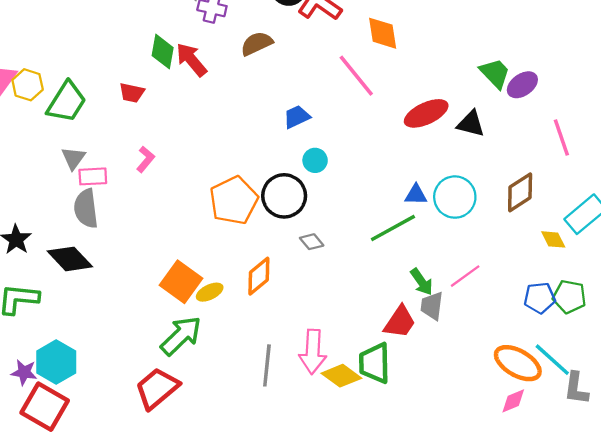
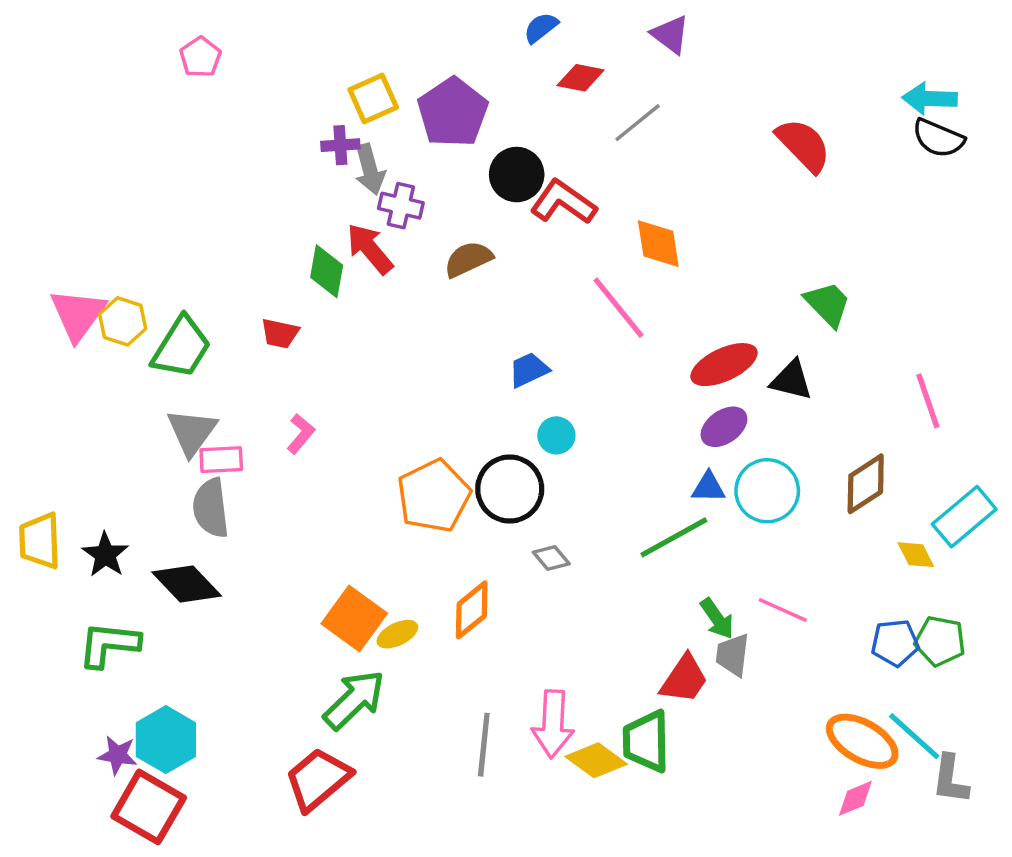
red arrow: (191, 60) -> (370, 249), moved
purple ellipse: (522, 85) -> (724, 427), moved
gray triangle: (73, 158) -> (192, 432), size x1.4
pink line: (465, 276) -> (783, 610), turned 60

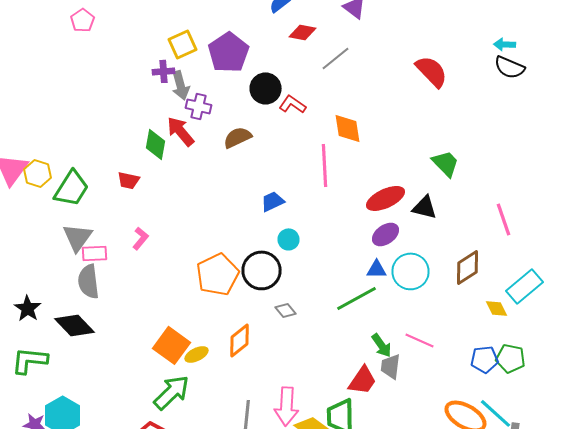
cyan arrow: (930, 98) -> (504, 44), size x0.7
red L-shape: (563, 202) -> (292, 104), size x0.7
pink line: (619, 308) -> (324, 165), turned 36

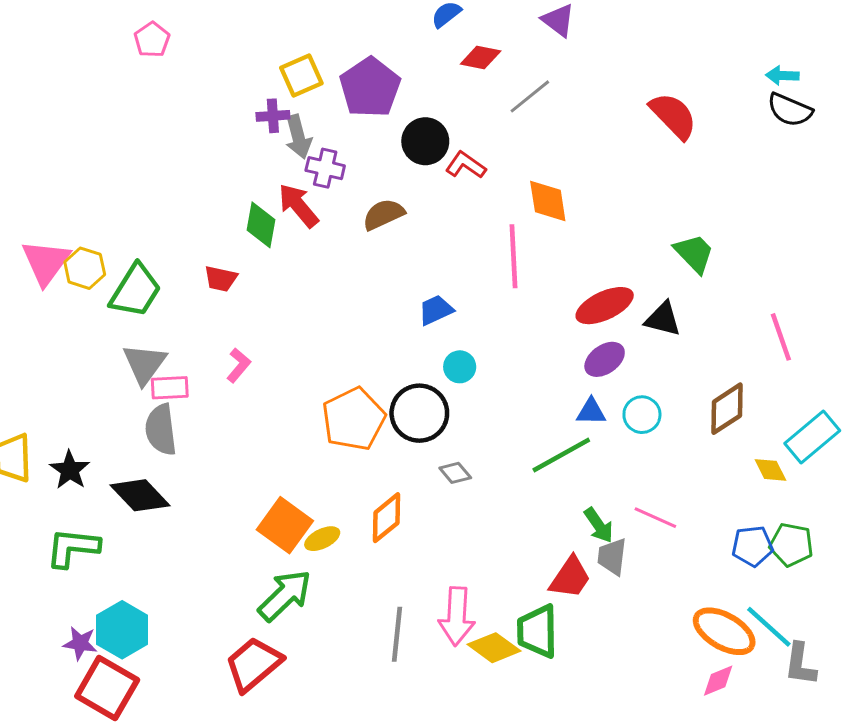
cyan circle: (410, 271) -> (642, 415), size x0.7

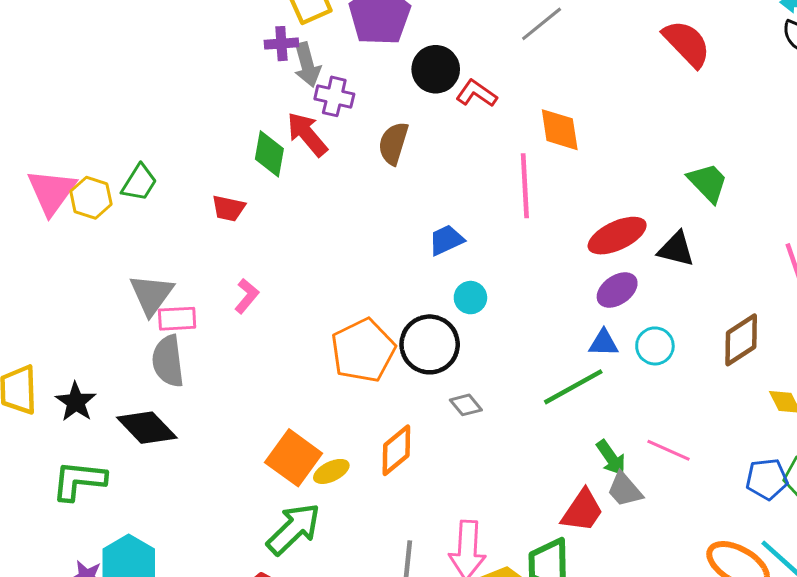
brown semicircle: (383, 214) -> (393, 143), turned -48
green trapezoid: (135, 291) -> (139, 183), moved, size x0.7
gray trapezoid: (612, 557) -> (625, 490), turned -48

